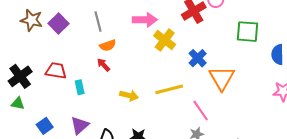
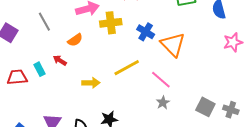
yellow cross: (165, 40) -> (111, 23), turned -30
orange semicircle: (108, 45) -> (75, 40), moved
cyan rectangle: (80, 87) -> (39, 69), moved

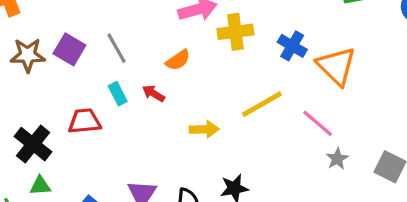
gray line: (44, 22) -> (117, 48), moved
cyan rectangle: (39, 69) -> (118, 94), moved
gray star: (163, 103) -> (337, 159), moved

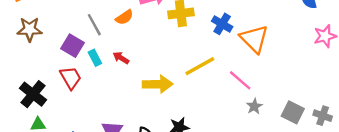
purple square: (69, 49) -> (72, 46), moved
orange semicircle: (178, 60) -> (124, 17), moved
red trapezoid: (85, 121) -> (71, 78), turned 65
yellow arrow: (204, 129) -> (158, 84), size x1.4

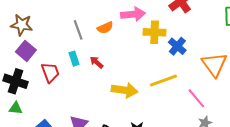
blue cross: (222, 24) -> (177, 46), moved
purple square: (72, 46) -> (26, 51), moved
black cross: (33, 94) -> (15, 81), turned -30

